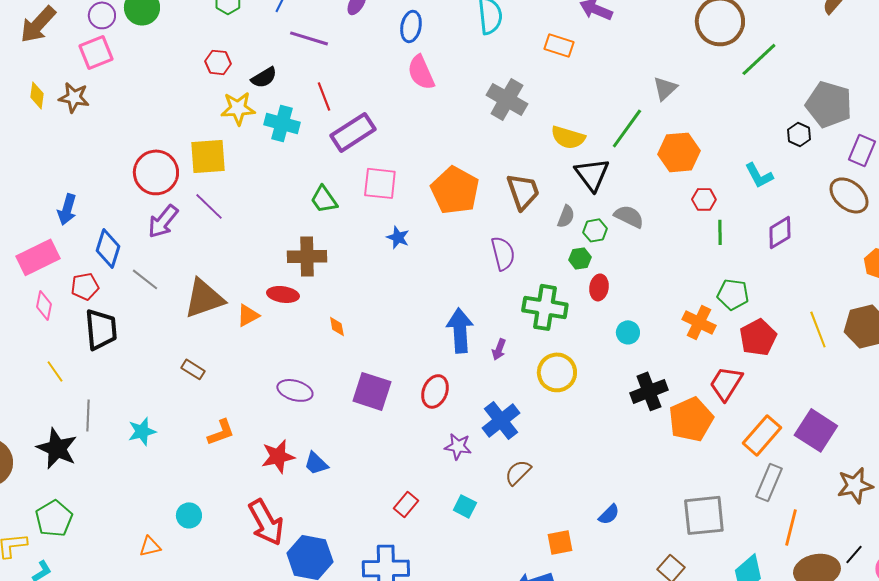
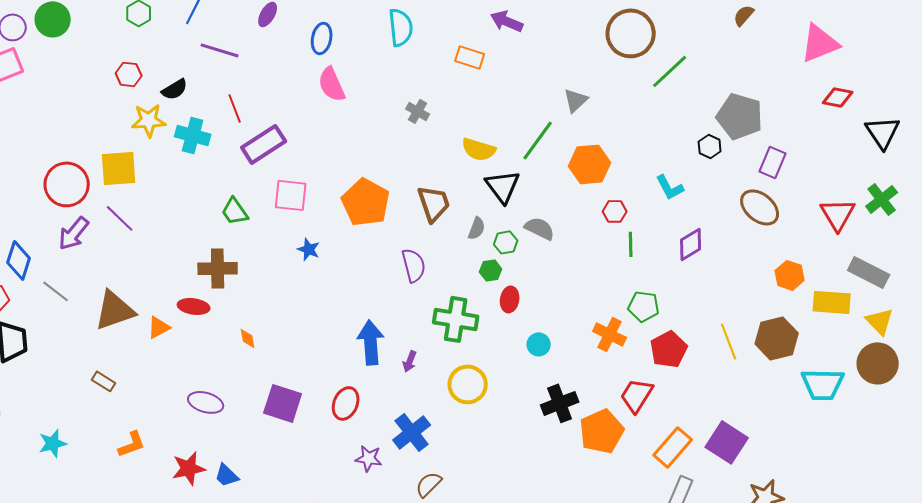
gray cross: (507, 99) -> (418, 111), size x0.6

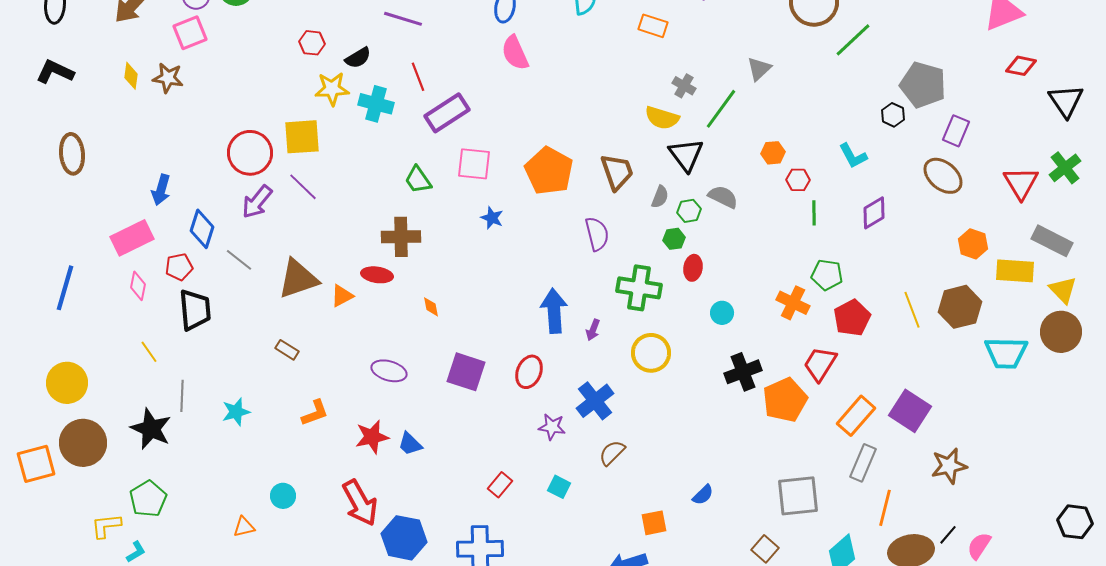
gray cross: (418, 111) -> (684, 86), moved
orange hexagon: (590, 164) -> (773, 153), moved, size x0.6

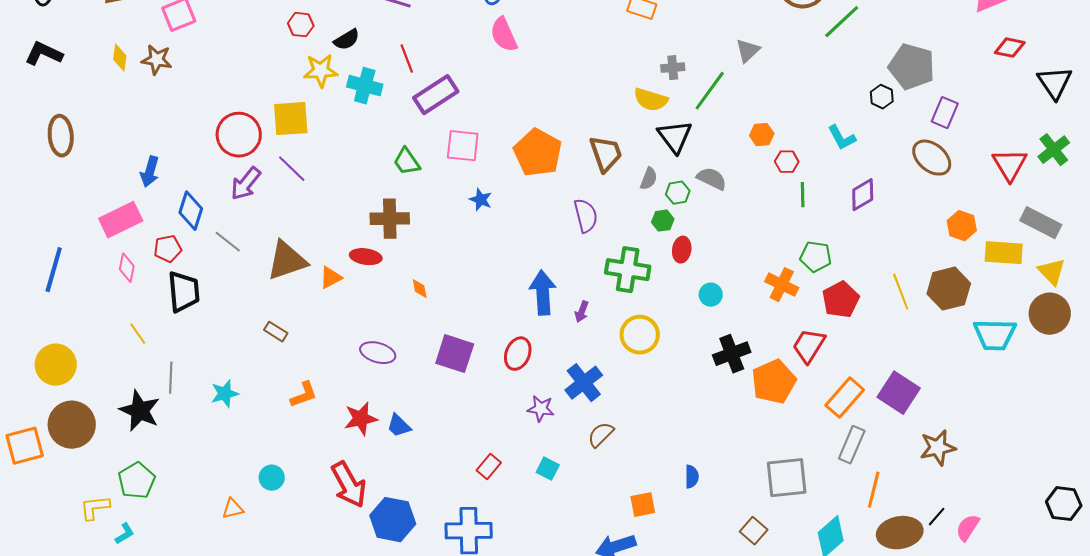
gray cross: (684, 86) -> (673, 68), turned -35
blue semicircle: (703, 495) -> (692, 477), turned -45

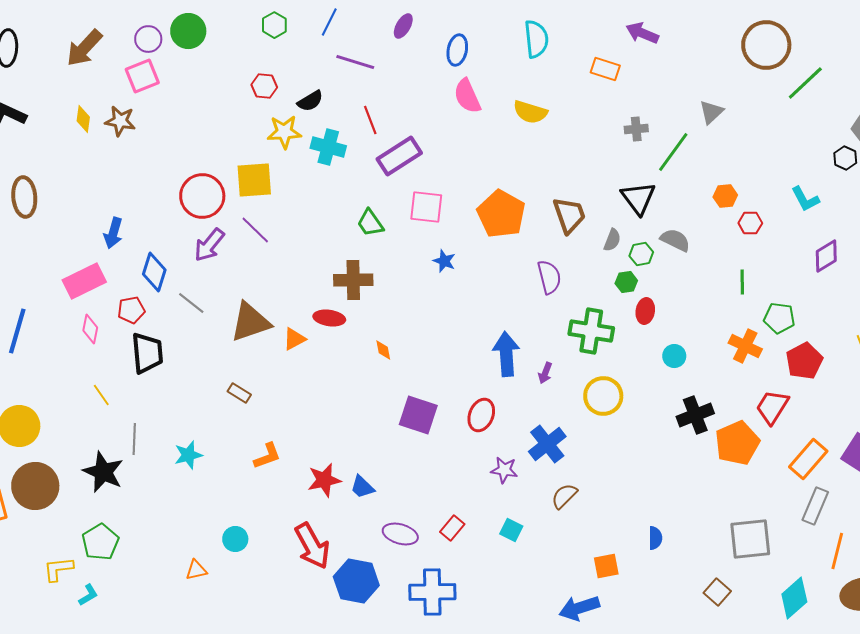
yellow semicircle: (651, 100) -> (530, 112), moved
green line: (803, 195) -> (742, 282), moved
purple ellipse: (378, 353) -> (400, 534), moved

